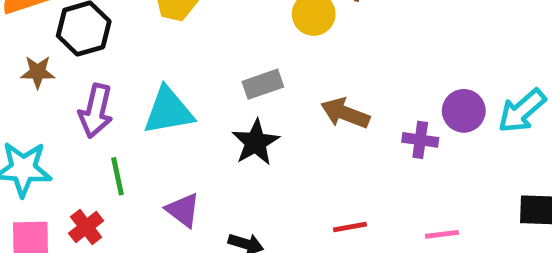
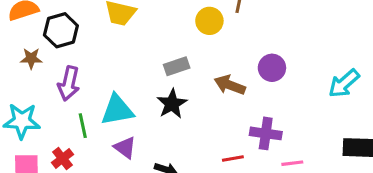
cyan triangle: (168, 111) -> (117, 110), moved
purple circle: (464, 111) -> (272, 68), moved
purple cross: (420, 140) -> (266, 133), moved, size x1.4

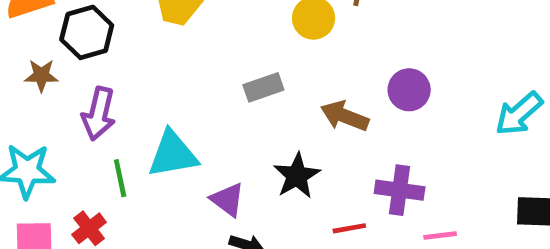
black star: (172, 104) -> (297, 176), moved
purple triangle: (125, 148) -> (228, 200), moved

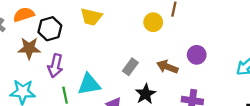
brown star: (41, 75) -> (29, 48), size x1.5
gray rectangle: (263, 87) -> (130, 67), moved, turned -35

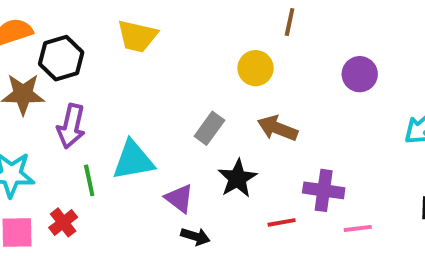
yellow circle: (153, 22) -> (256, 68), moved
purple circle: (197, 55) -> (360, 74), moved

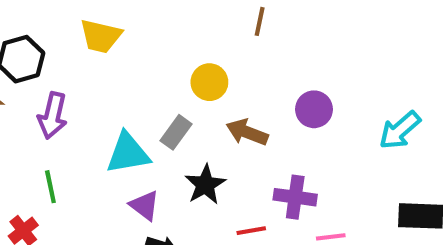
yellow circle: (256, 68) -> (209, 82), moved
purple circle: (360, 74) -> (314, 109), moved
purple arrow: (71, 126) -> (53, 116), moved
cyan triangle: (133, 160) -> (128, 153), moved

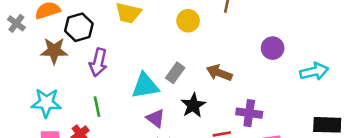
yellow circle: (209, 82) -> (188, 21), moved
purple circle: (314, 109) -> (273, 48), moved
cyan arrow: (400, 130) -> (314, 71), turned -152

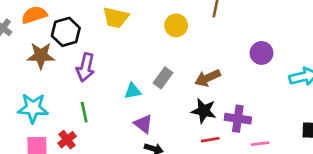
brown arrow: (219, 73) -> (208, 78), turned -45
cyan triangle: (145, 86) -> (133, 91), size x0.6
black star: (193, 105) -> (204, 111), moved, turned -30

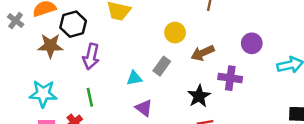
yellow circle: (176, 25) -> (175, 33), moved
brown arrow: (208, 78) -> (203, 53), moved
black star: (204, 111) -> (199, 96), turned 30
purple cross: (238, 119) -> (230, 78), moved

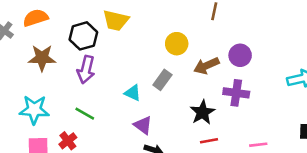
black hexagon: (73, 24) -> (83, 36), moved
purple circle: (252, 43) -> (240, 55), moved
cyan triangle: (134, 78) -> (133, 93), turned 35
green line: (90, 97) -> (85, 114), turned -48

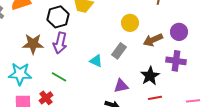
brown star: (42, 58) -> (33, 44), moved
purple triangle: (143, 125) -> (121, 86), moved, turned -49

